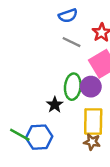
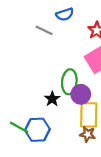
gray line: (72, 42) -> (44, 30), moved
purple circle: (91, 87) -> (81, 94), moved

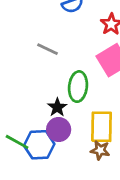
gray line: (44, 30) -> (48, 49), moved
purple circle: (81, 94) -> (59, 130), moved

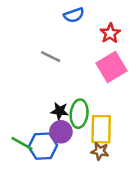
green ellipse: (78, 87) -> (79, 114), moved
black star: (57, 107) -> (60, 111), turned -30

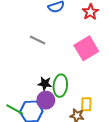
red star: (110, 33) -> (90, 12), moved
yellow rectangle: (101, 129) -> (86, 104), moved, size x0.6

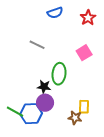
pink square: (86, 48) -> (84, 53), size x0.7
green ellipse: (60, 86) -> (59, 74), moved

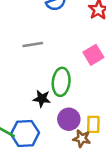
gray line: (37, 45) -> (33, 44), turned -35
purple circle: (45, 103) -> (69, 119), moved

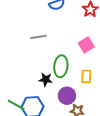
yellow rectangle: (93, 124) -> (86, 76), moved

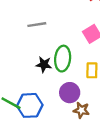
black star: (46, 79) -> (44, 64), moved

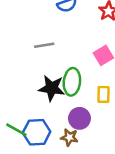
black star: (44, 64) -> (52, 88), size x1.5
brown star: (81, 110) -> (69, 137), moved

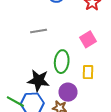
black star: (52, 88) -> (39, 80), moved

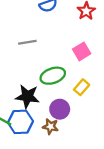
green ellipse: (62, 62) -> (53, 76), turned 65
yellow rectangle: (88, 72) -> (82, 87), turned 40

